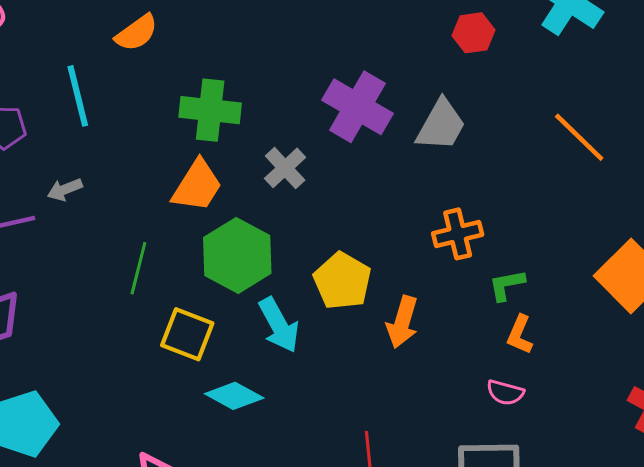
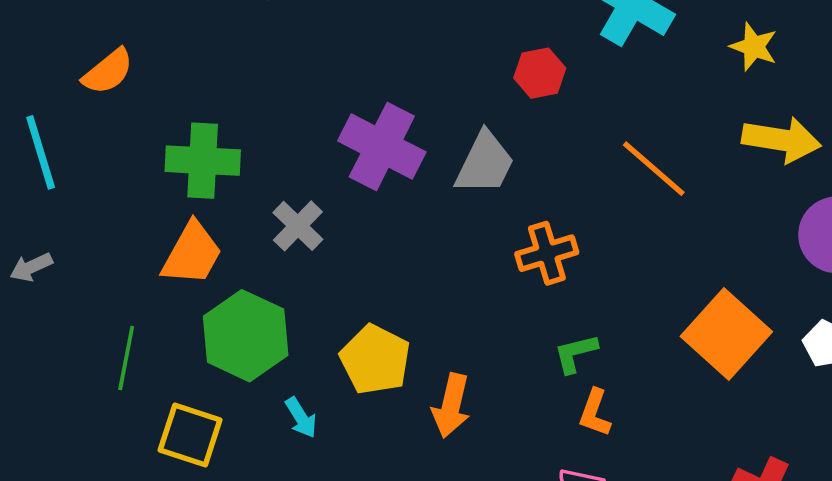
red hexagon: (474, 33) -> (540, 73), moved
orange cross: (458, 234) -> (547, 253), moved
cyan arrow: (279, 325) -> (301, 418), size x0.6

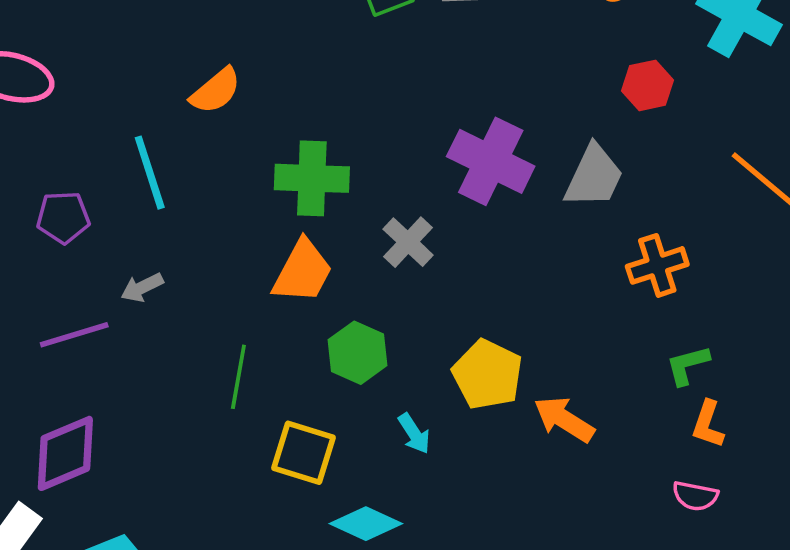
green hexagon: (246, 336) -> (358, 353), size x0.7
orange arrow: (451, 406) -> (564, 419), turned 110

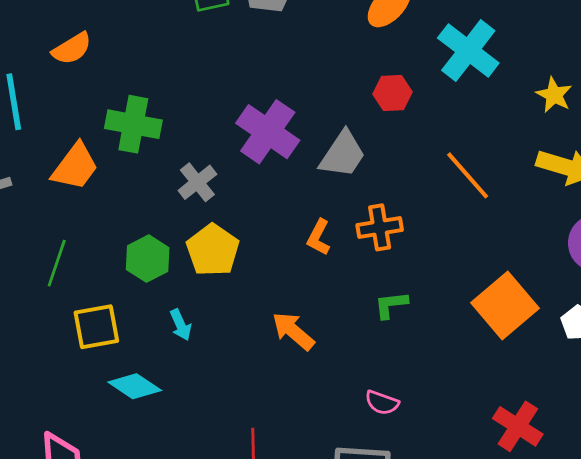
orange trapezoid: (303, 271) -> (75, 167), moved
yellow pentagon: (487, 374) -> (213, 250), moved
orange L-shape: (708, 424) -> (319, 237), moved
yellow square: (304, 453) -> (96, 327), turned -36

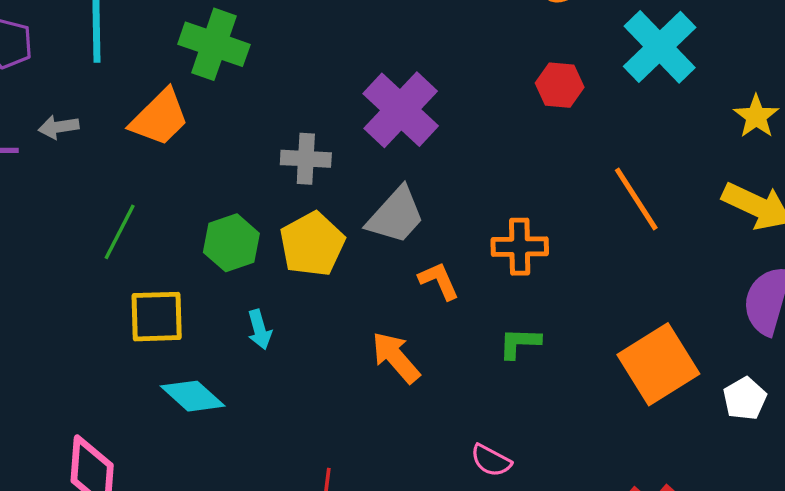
green cross: (133, 124) -> (214, 44), moved
gray trapezoid: (343, 154) -> (396, 215), moved
gray cross: (197, 182) -> (306, 159), turned 33
orange L-shape: (319, 237) -> (439, 281), moved, turned 120

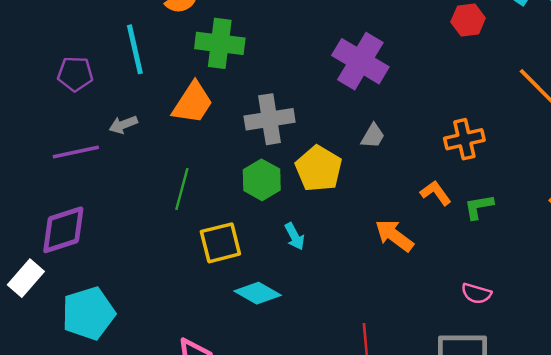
gray cross: (306, 159) -> (270, 119), moved, size x1.4
gray trapezoid: (396, 215) -> (373, 136), size x0.6
orange L-shape: (439, 281) -> (436, 193), moved

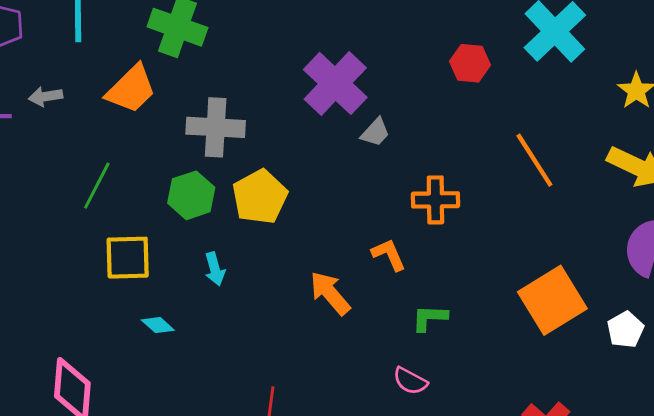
gray trapezoid: (373, 136) -> (375, 132), moved
green L-shape: (479, 207) -> (430, 318), moved
cyan diamond: (258, 293) -> (158, 325), size x0.6

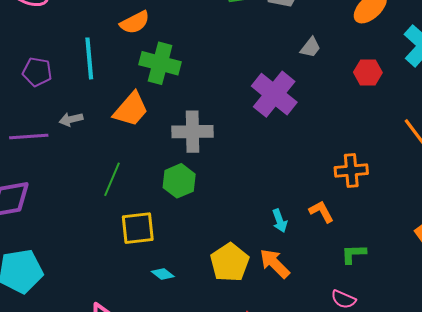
gray trapezoid: (375, 132) -> (310, 47), moved
yellow pentagon: (260, 197) -> (230, 262), moved
cyan arrow: (215, 269) -> (280, 221), moved
orange arrow: (330, 293) -> (275, 264), moved

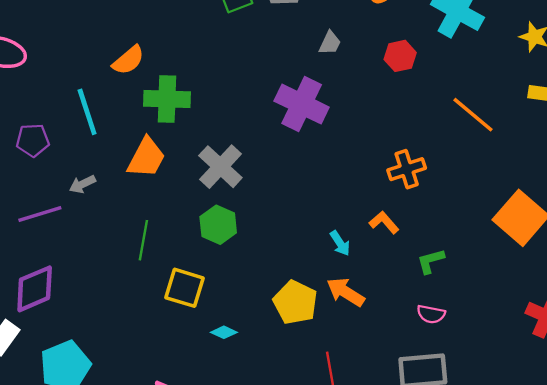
gray cross: (192, 132) -> (220, 167), turned -33
yellow square: (138, 228) -> (184, 288), turned 36

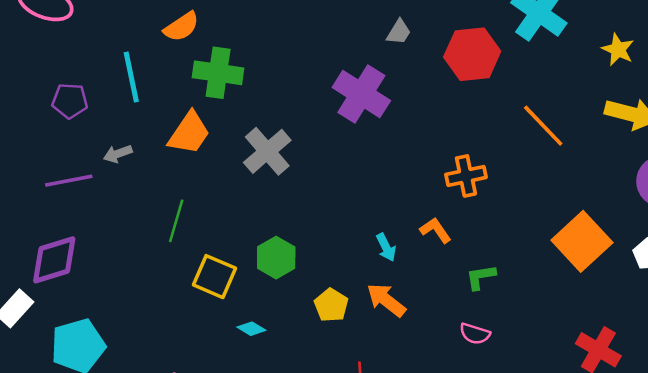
red hexagon: (400, 56) -> (472, 54), size x1.6
green hexagon: (218, 225) -> (276, 258), moved
yellow pentagon: (295, 302) -> (331, 305), size x0.7

